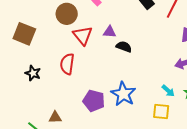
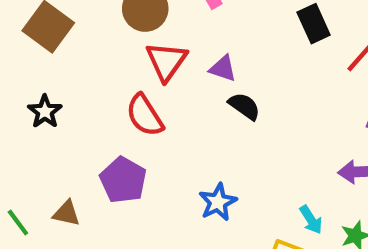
red semicircle: (67, 64) -> (145, 115), moved, turned -55
blue star: (123, 94) -> (218, 202), size x0.7
purple pentagon: (94, 101) -> (123, 180), moved

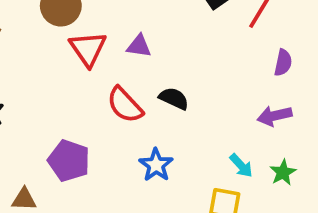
black semicircle: (244, 106) -> (174, 98), moved
red semicircle: (145, 115) -> (125, 105), moved

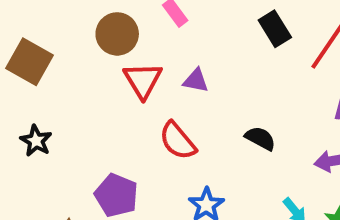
black semicircle: (174, 98) -> (260, 138), moved

